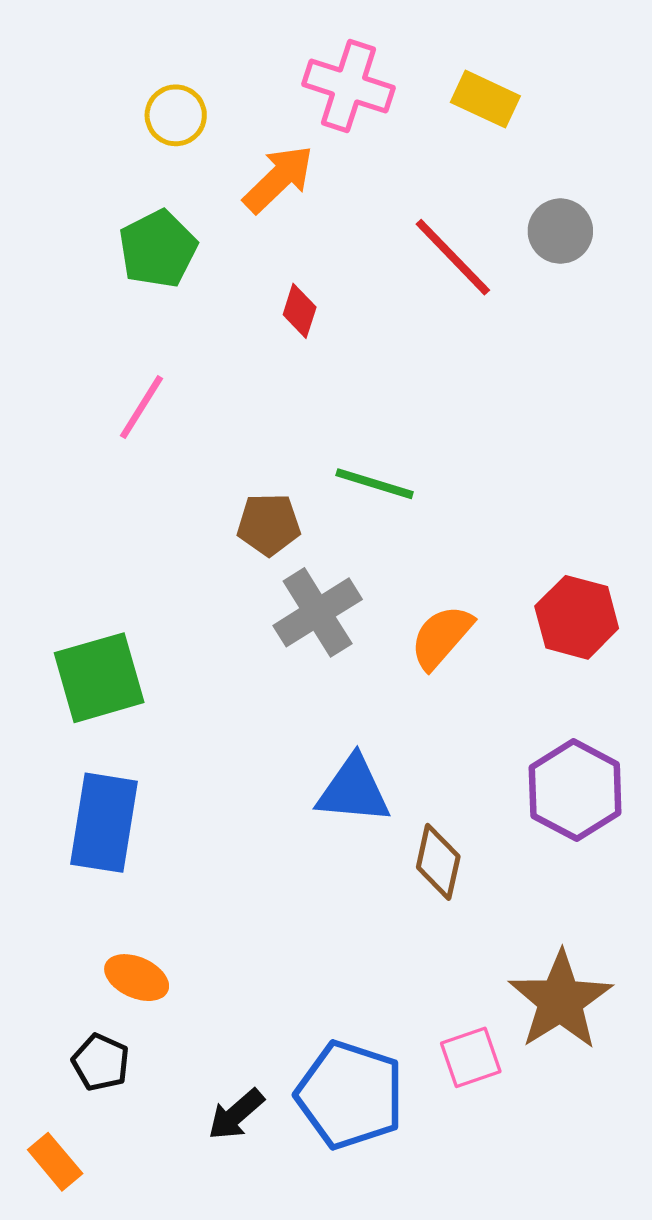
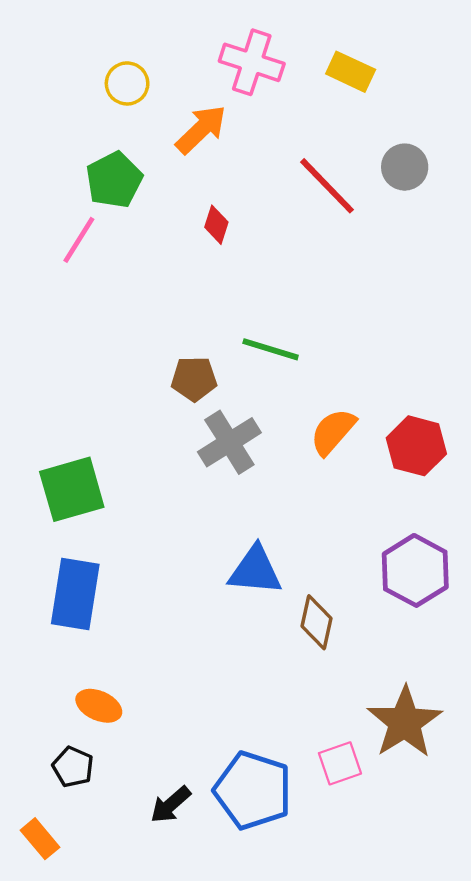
pink line: (141, 407) -> (79, 240), moved
orange semicircle: (441, 637) -> (333, 432), moved

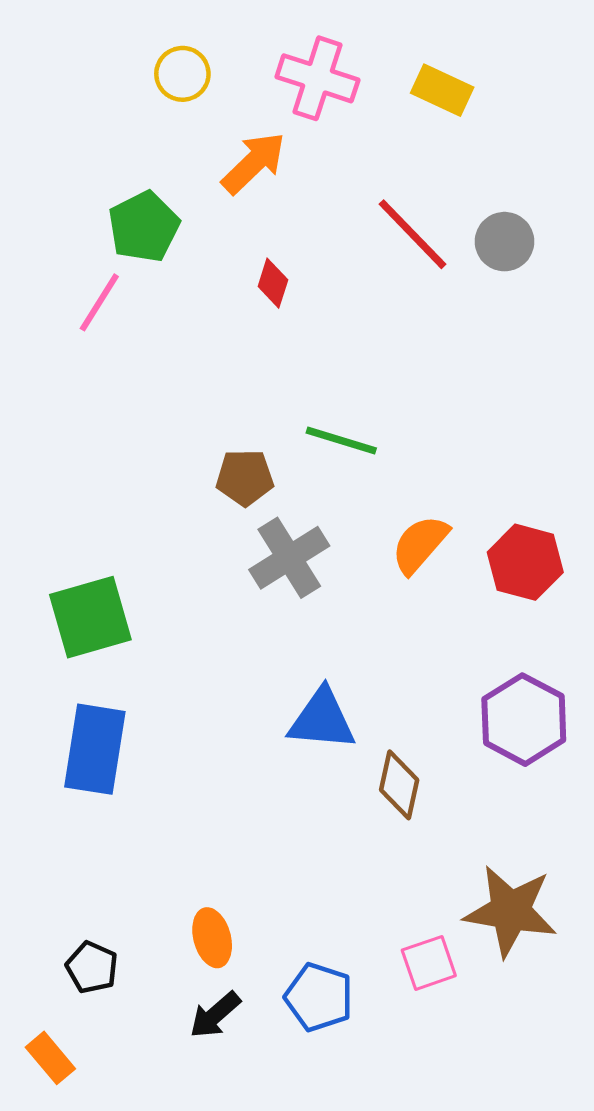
yellow circle: (127, 83) -> (182, 74), moved
gray circle: (405, 167) -> (505, 242), moved
orange ellipse: (99, 706) -> (212, 938), moved, turned 51
brown star: (405, 722) -> (510, 911), turned -30
blue pentagon: (253, 790) -> (319, 997), size x0.7

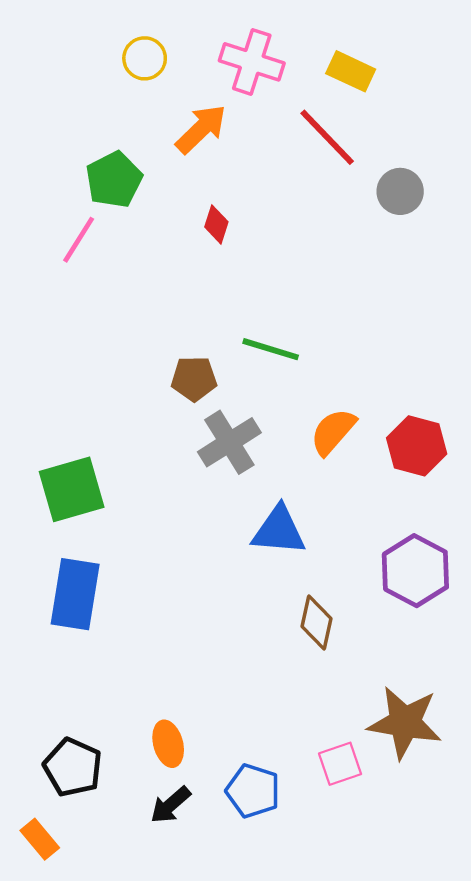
red line: (412, 234) -> (327, 137), moved
blue triangle: (322, 720) -> (279, 531), moved
black pentagon: (92, 967) -> (73, 767), size x1.4

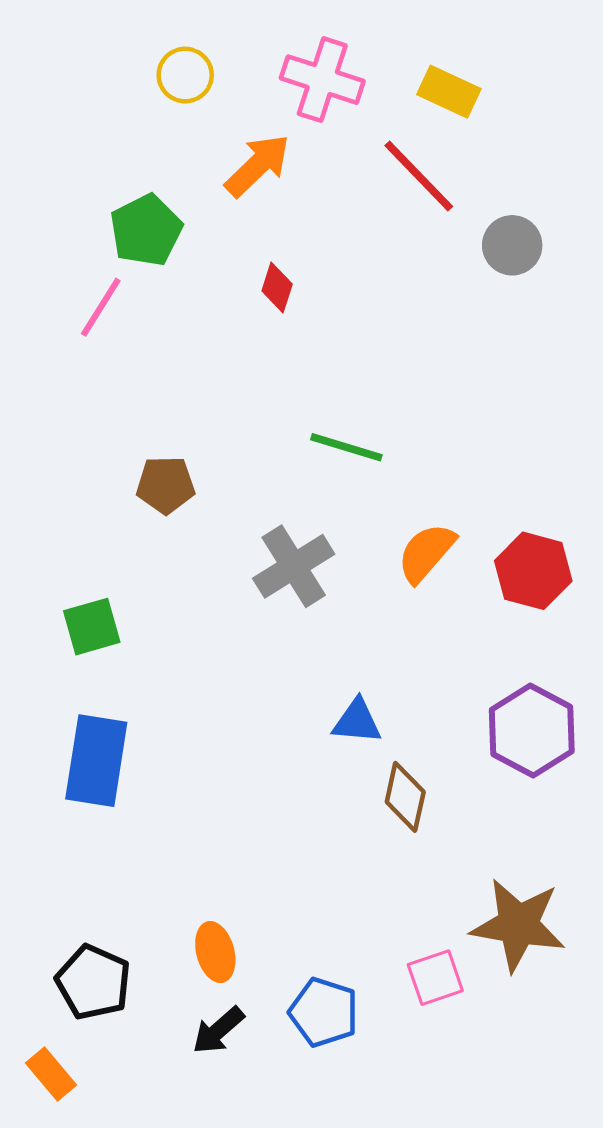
brown pentagon: (194, 379) -> (166, 485), moved
green square: (72, 489) -> (92, 627), size x0.7
blue triangle: (279, 531) -> (357, 721), moved, size x0.7

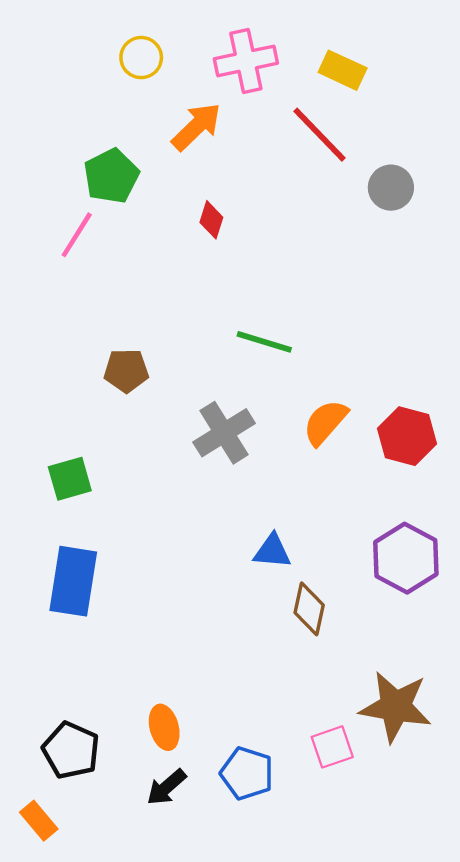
pink cross: (322, 80) -> (246, 61), turned -30

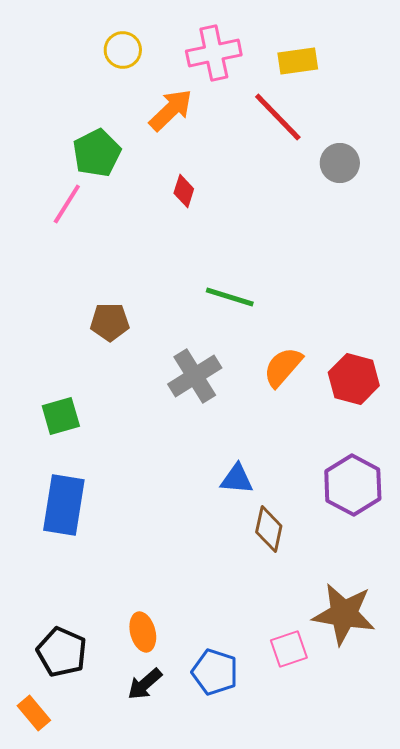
yellow rectangle: (343, 70) -> (298, 61), turned -33

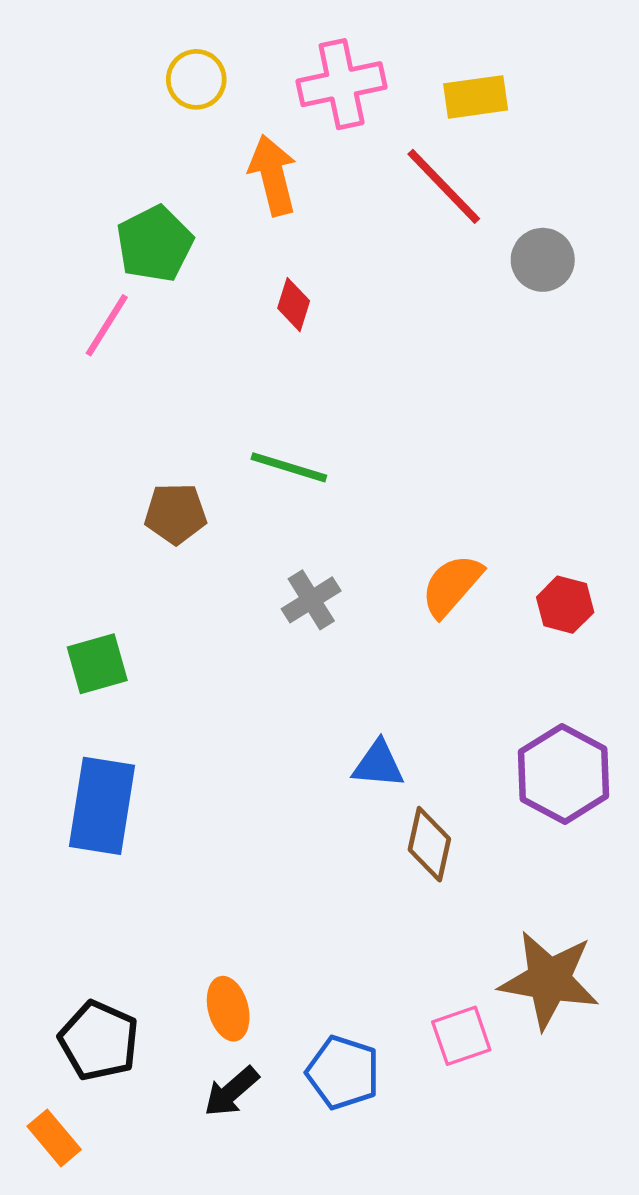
orange arrow: (171, 110) -> (273, 175), turned -60
green line: (230, 297) -> (289, 467), moved
gray cross: (195, 376) -> (311, 600), size x0.7
red hexagon: (354, 379) -> (565, 605), size x0.7

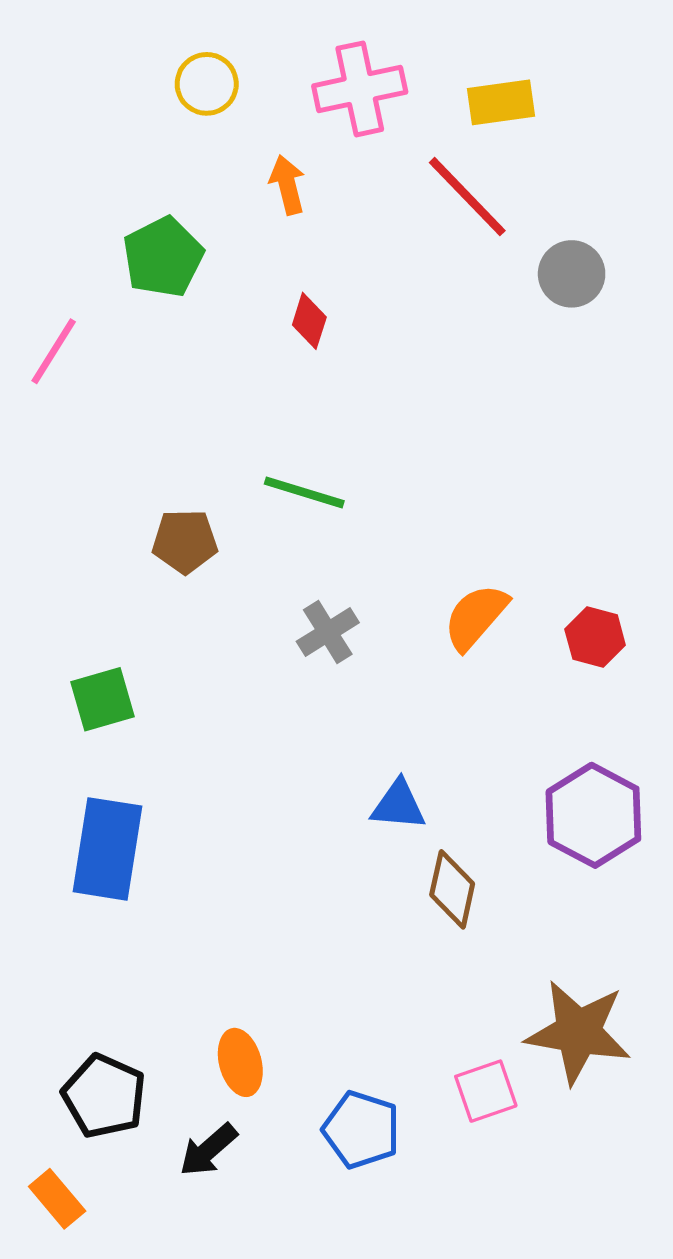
orange arrow: (273, 175) -> (287, 185), size x0.7
pink line: (107, 325) -> (54, 351), moved
black arrow: (231, 1092) -> (208, 1150), moved

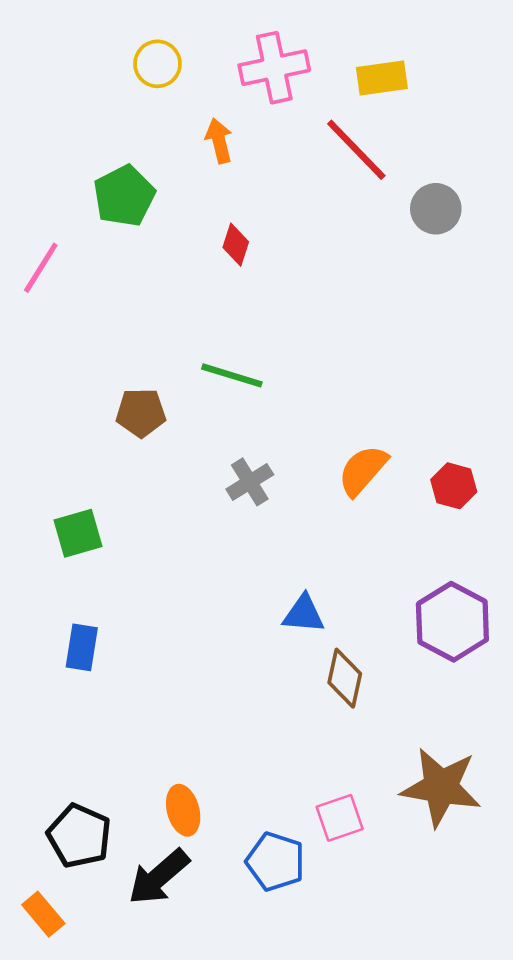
blue rectangle: (107, 849) -> (82, 647), size x0.6
pink square: (486, 1091) -> (340, 818), moved
black arrow: (208, 1150) -> (159, 877), size x1.4

